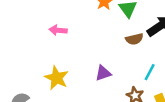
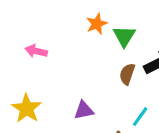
brown semicircle: (134, 39) -> (127, 74), turned 114

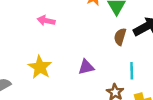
cyan line: (140, 117) -> (132, 71), turned -35

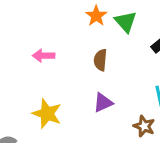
brown semicircle: (120, 37) -> (100, 60), moved

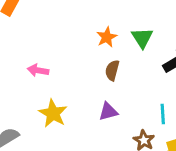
orange star: (96, 16) -> (107, 37), moved
pink arrow: (44, 56) -> (38, 70), moved

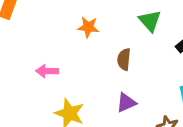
orange star: (107, 37) -> (88, 27), moved, turned -30

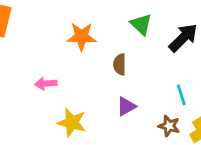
orange star: (88, 27) -> (82, 37), size x1.4

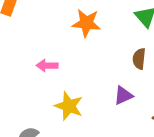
brown semicircle: (120, 64) -> (139, 59), moved

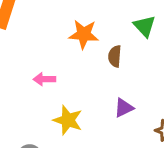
brown semicircle: (139, 59) -> (115, 56), moved

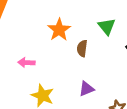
orange star: (84, 34) -> (59, 30), turned 30

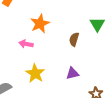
orange star: (59, 30) -> (40, 24), moved

